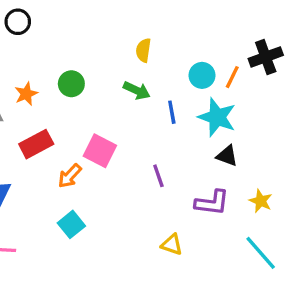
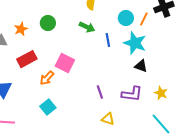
purple line: (158, 176) -> (100, 92), moved

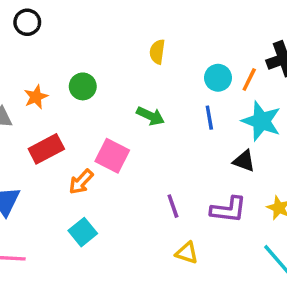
green arrow: (87, 27) -> (150, 116), moved
blue line: (108, 40) -> (209, 118), moved
cyan star: (135, 43) -> (261, 121), moved

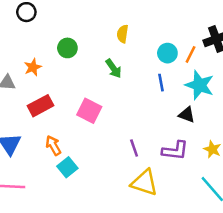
green circle: (83, 86) -> (67, 48), moved
green arrow: (150, 116) -> (114, 68), moved, turned 30
orange arrow: (81, 182) -> (53, 145), moved, turned 108
yellow triangle: (187, 253) -> (144, 183), size x1.6

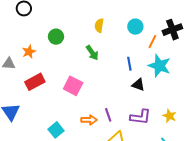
cyan circle: (167, 53) -> (135, 27), moved
black triangle: (187, 115) -> (138, 85), moved
orange arrow: (53, 145) -> (89, 120), moved, turned 119

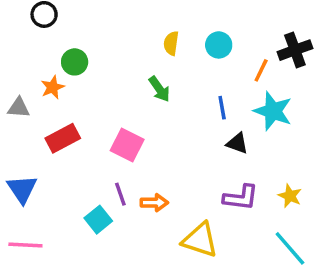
cyan circle: (135, 27) -> (219, 45), moved
green circle: (56, 37) -> (75, 62), moved
purple line: (108, 115) -> (120, 194), moved

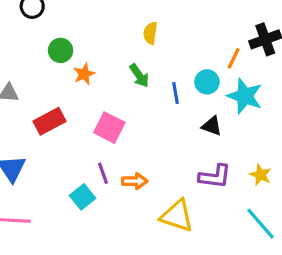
cyan circle: (219, 45) -> (207, 82), moved
orange star: (53, 87) -> (84, 74), moved
blue line: (222, 108) -> (175, 93), moved

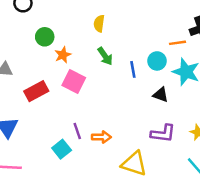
yellow semicircle: (150, 33) -> (99, 24), moved
orange line: (234, 58) -> (178, 43), turned 56
pink square: (109, 128) -> (74, 81), moved

